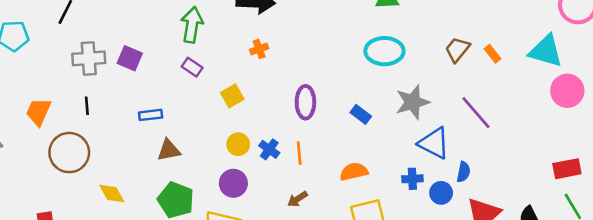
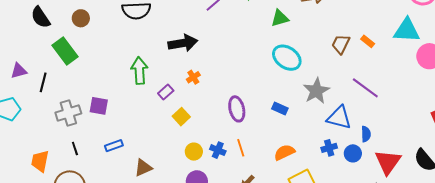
cyan ellipse: (384, 51) -> (287, 58), turned 48
purple rectangle: (192, 67) -> (166, 92), moved, turned -63
blue rectangle: (151, 115) -> (114, 146), moved

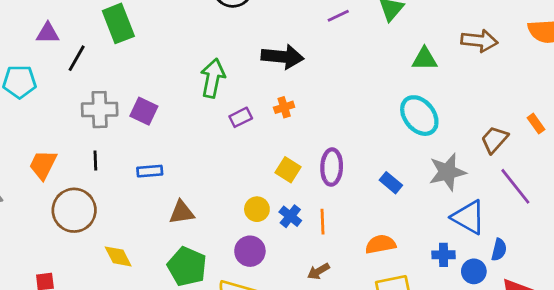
brown trapezoid: (341, 44) -> (494, 140), moved
yellow square: (181, 117) -> (288, 170), moved, turned -30

